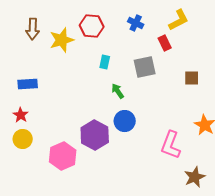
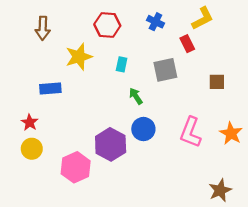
yellow star: (62, 40) -> (79, 57), moved
blue rectangle: (28, 84) -> (50, 88), moved
pink L-shape: (171, 145) -> (191, 132), moved

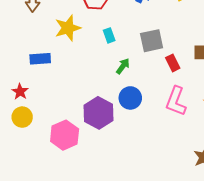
red rectangle: (187, 44) -> (173, 63), moved
cyan rectangle: (122, 64) -> (109, 35), turned -32
green arrow: (136, 96) -> (123, 66), turned 70

